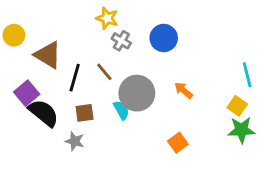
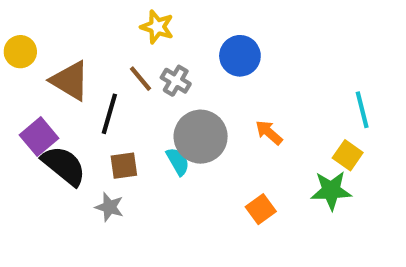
gray cross: (121, 41) -> (176, 81), moved
brown line: (104, 72) -> (140, 79), moved
green star: (241, 130) -> (331, 190), moved

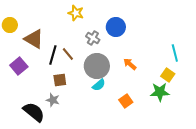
brown line: (140, 79) -> (68, 54), moved
gray cross: (176, 81) -> (93, 38), moved
cyan semicircle: (178, 161) -> (99, 85), moved, turned 80
black semicircle: (64, 166) -> (34, 112), moved

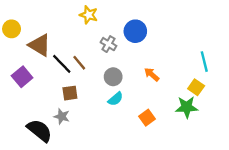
black line: (53, 55) -> (62, 64), turned -60
gray circle: (97, 66) -> (113, 77), size x0.6

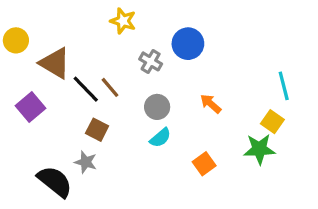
brown square: (70, 93) -> (97, 130), turned 35

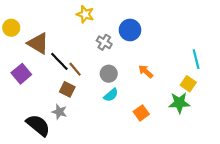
brown line: (110, 87) -> (75, 69), moved

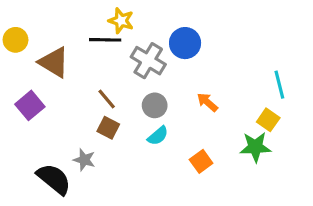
gray cross: (104, 42) -> (148, 61), size x1.5
black line: (59, 61) -> (105, 40), moved, turned -45
brown square: (67, 89) -> (108, 128), moved

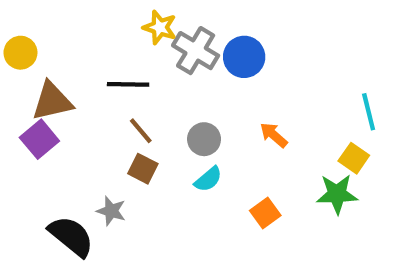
black line: (105, 40) -> (128, 84), moved
gray cross: (148, 61) -> (196, 51), moved
brown triangle: (54, 62) -> (52, 101), moved, turned -44

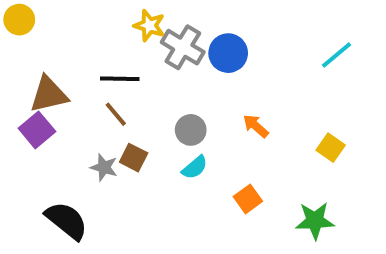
yellow circle: (20, 53) -> (19, 20), moved
cyan line: (369, 112) -> (337, 55), moved, turned 64
brown line: (141, 131) -> (116, 114), moved
green star: (337, 194) -> (315, 221), moved
gray star: (111, 211) -> (104, 167), moved

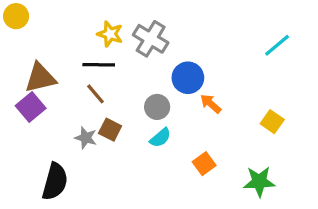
yellow star: (149, 25) -> (110, 34), moved
blue circle: (228, 53) -> (188, 78), moved
black semicircle: (67, 221) -> (55, 182), turned 66

